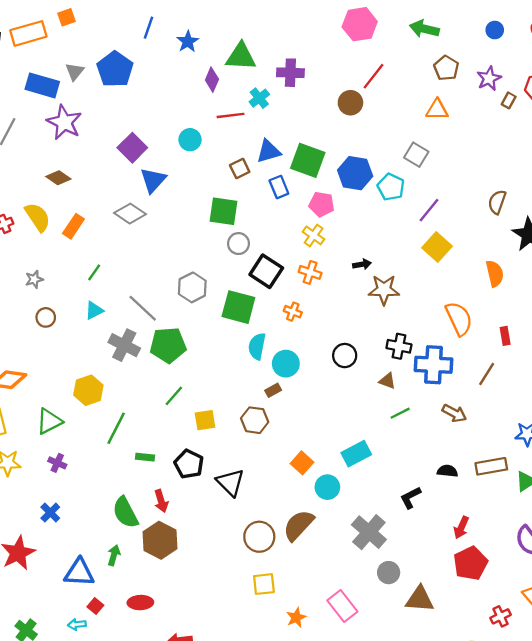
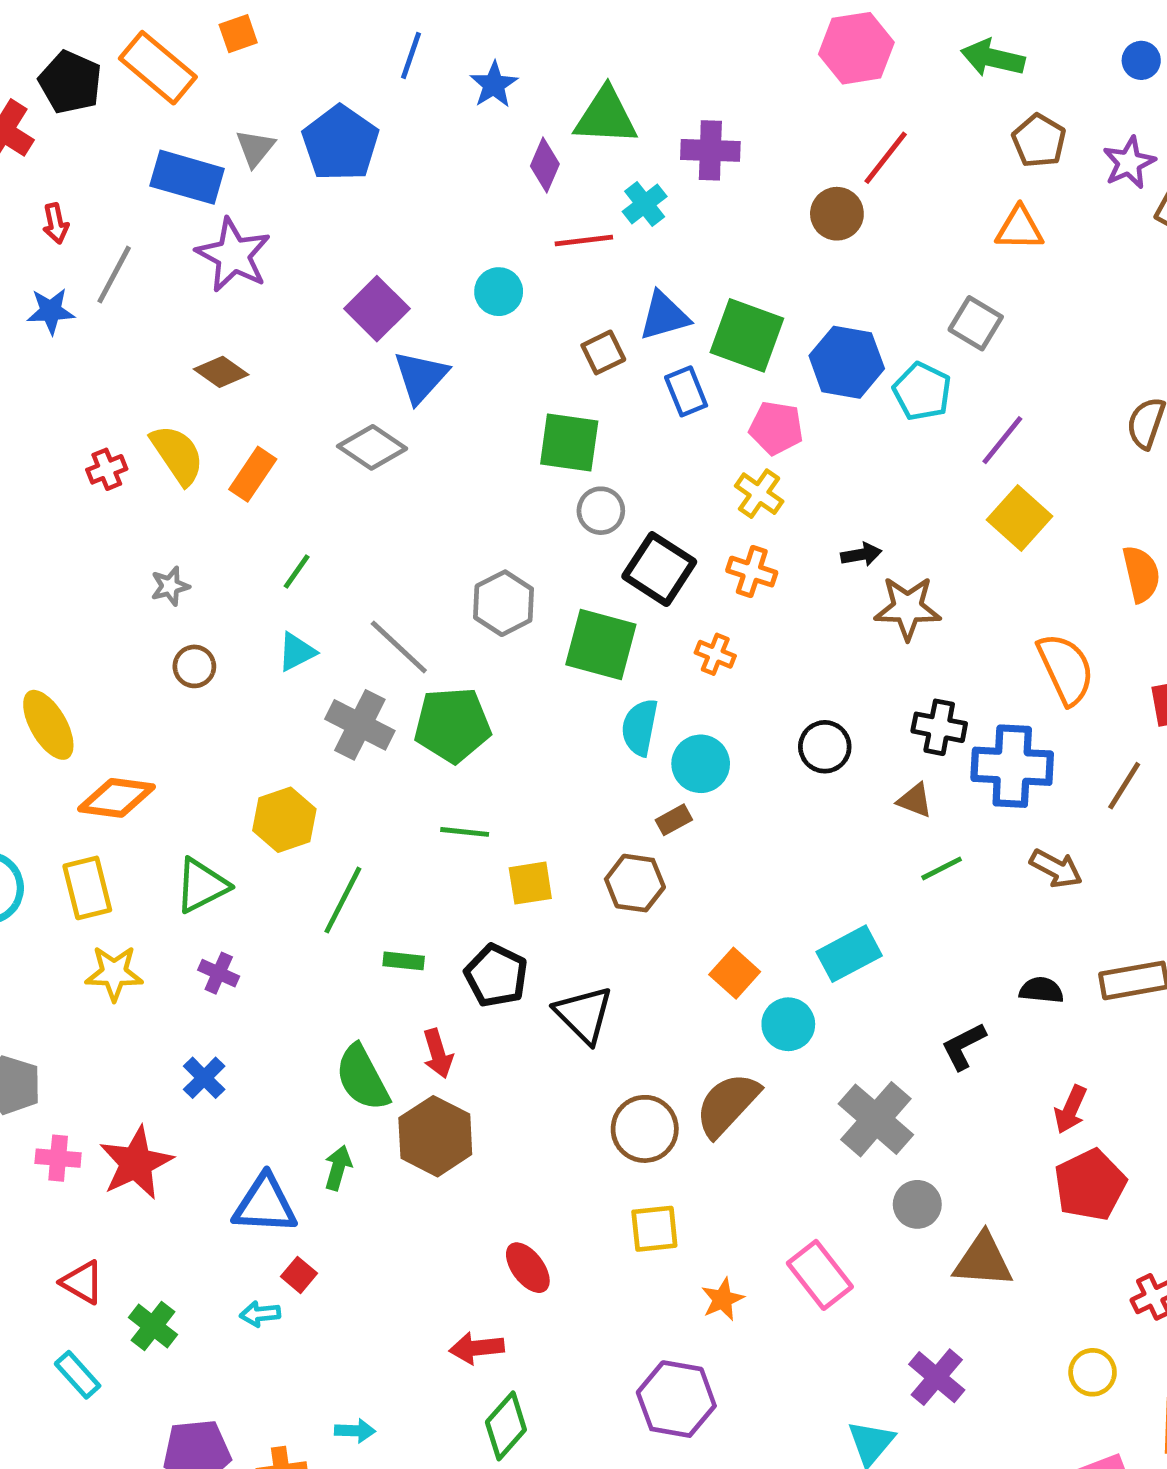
orange rectangle: (28, 33) -> (158, 68), turned 56
green line: (174, 396) -> (465, 832), turned 55
red ellipse: (140, 603) -> (528, 1268), moved, turned 55

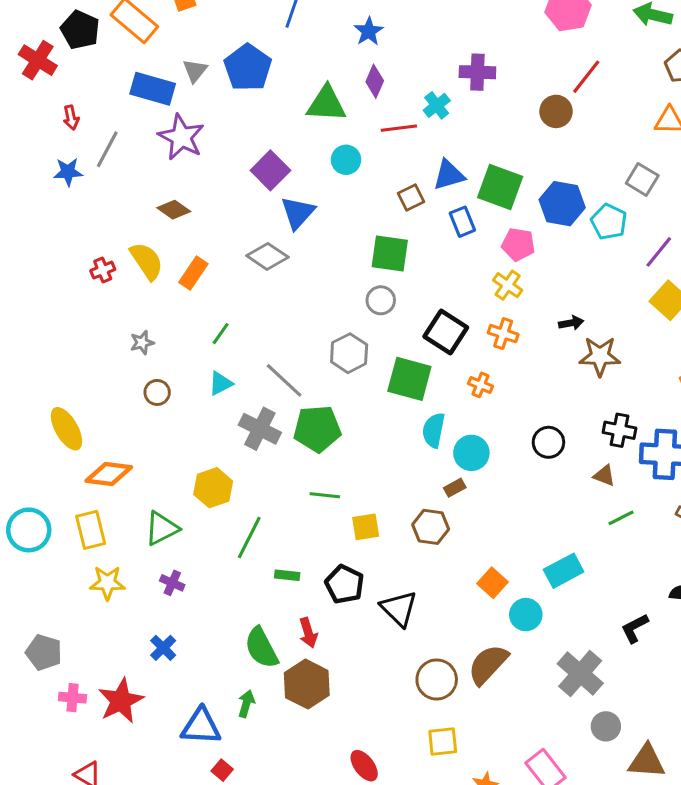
blue star: (494, 85) -> (369, 31), moved
green triangle: (606, 116) -> (326, 104), moved
gray circle: (601, 511) -> (381, 300), moved

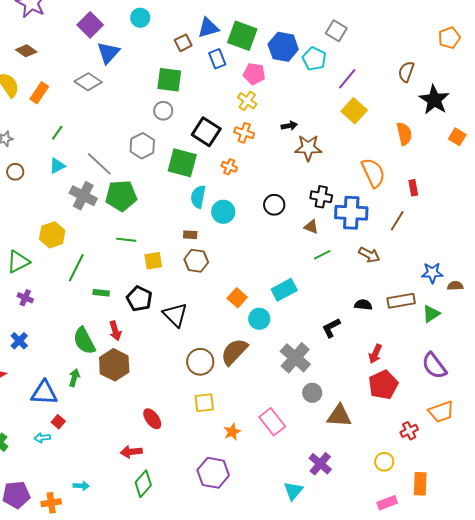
brown rectangle: (455, 488) -> (190, 235), moved, turned 32

